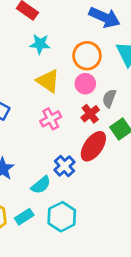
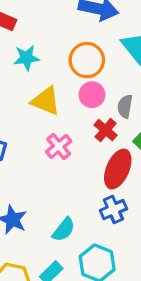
blue cross: (64, 166) -> (113, 210), moved, turned 30

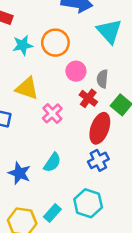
orange circle: (87, 60) -> (55, 43), moved
yellow triangle: (46, 101) -> (27, 88), moved
cyan semicircle: (64, 230) -> (52, 163), moved

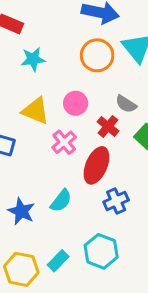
orange circle: (55, 43) -> (97, 55), moved
pink circle: (76, 71) -> (76, 103), moved
gray semicircle: (102, 79) -> (126, 104), turned -66
red ellipse: (100, 128) -> (96, 165), moved

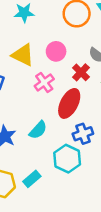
cyan hexagon: (101, 251) -> (67, 159), moved

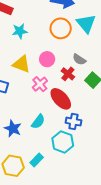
red ellipse: (69, 103) -> (61, 99), turned -65
blue cross: (83, 134) -> (73, 122), turned 35

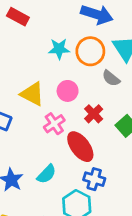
cyan star: (20, 31) -> (59, 49), moved
gray semicircle: (79, 59) -> (111, 78), moved

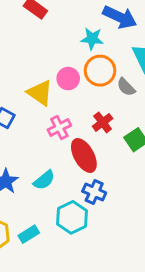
cyan star: (59, 49) -> (92, 39), moved
orange circle: (90, 51) -> (100, 71), moved
pink circle: (68, 91) -> (68, 79), moved

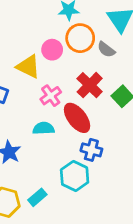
red cross: (103, 122) -> (90, 85), size x1.4
cyan semicircle: (44, 180) -> (44, 128), moved, turned -135

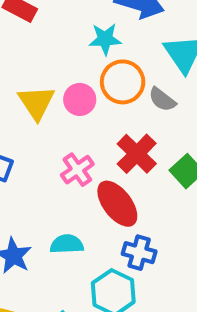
yellow triangle: (28, 67) -> (37, 103), moved, turned 30
cyan semicircle: (44, 128) -> (67, 244), moved

